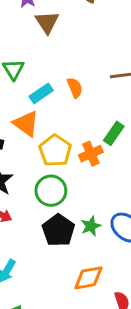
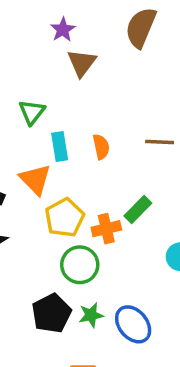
cyan rectangle: (41, 93) -> (60, 147), turned -75
green circle: (51, 191) -> (80, 265), moved

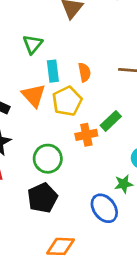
yellow pentagon: (64, 218) -> (67, 101), moved
green circle: (80, 265) -> (48, 159), moved
green star: (91, 315) -> (124, 184), moved

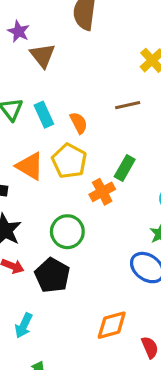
cyan rectangle: (53, 71) -> (44, 115), moved
black pentagon: (43, 198) -> (52, 275), moved

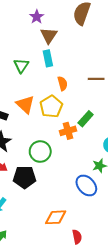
cyan rectangle: (44, 115) -> (48, 58), moved
black pentagon: (52, 275) -> (25, 177), turned 30

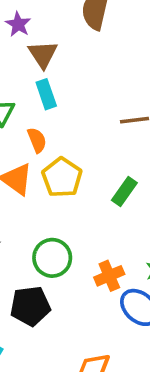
orange semicircle: (62, 83) -> (37, 140), moved
orange cross: (68, 131) -> (109, 276), moved

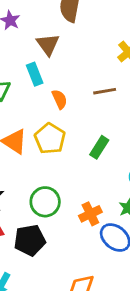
brown triangle: (43, 54) -> (48, 44), moved
orange semicircle: (37, 140) -> (60, 99), moved

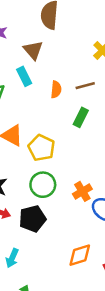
orange semicircle: (60, 99) -> (56, 89), moved, turned 35
yellow pentagon: (50, 139) -> (41, 148), moved
green rectangle: (99, 147) -> (81, 117), moved

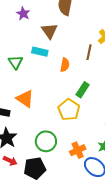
cyan rectangle: (24, 76) -> (40, 52), turned -56
brown line: (85, 86) -> (89, 52), moved, turned -70
yellow pentagon: (41, 148) -> (69, 110), moved

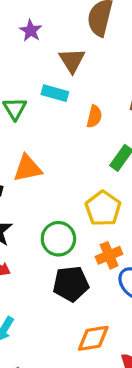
orange triangle: (25, 99) -> (28, 168), turned -48
yellow pentagon: (69, 110) -> (103, 209), moved
black pentagon: (35, 168) -> (71, 284), moved

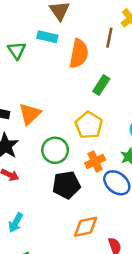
orange semicircle: (94, 116) -> (79, 54), size x1.6
orange triangle: (28, 168) -> (30, 114), moved, turned -30

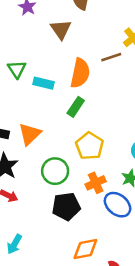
cyan rectangle: (47, 37) -> (43, 83), moved
brown line: (109, 38) -> (111, 57), turned 60
green rectangle: (101, 85) -> (76, 107), moved

